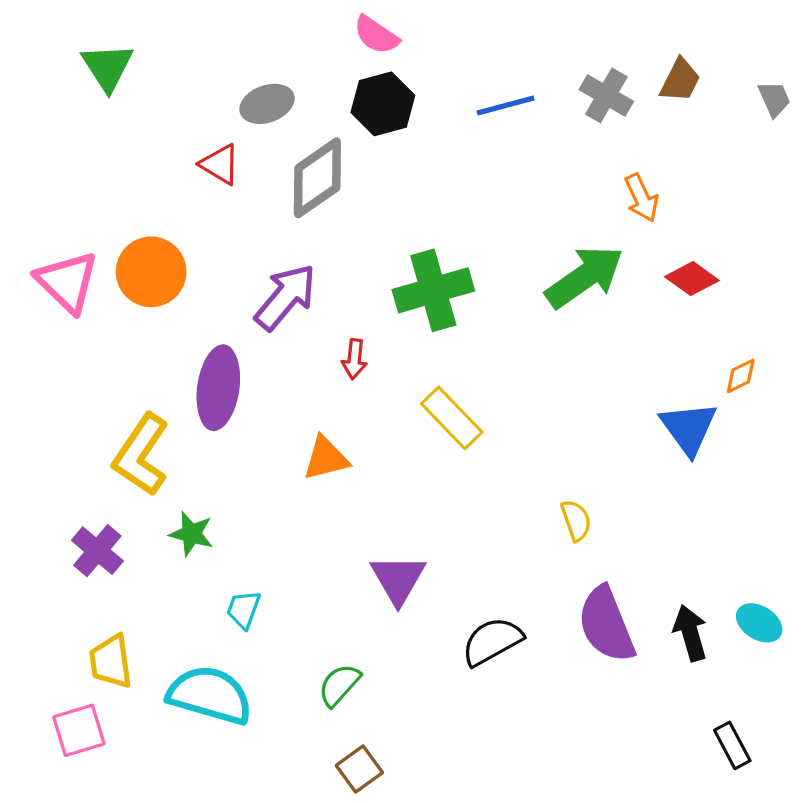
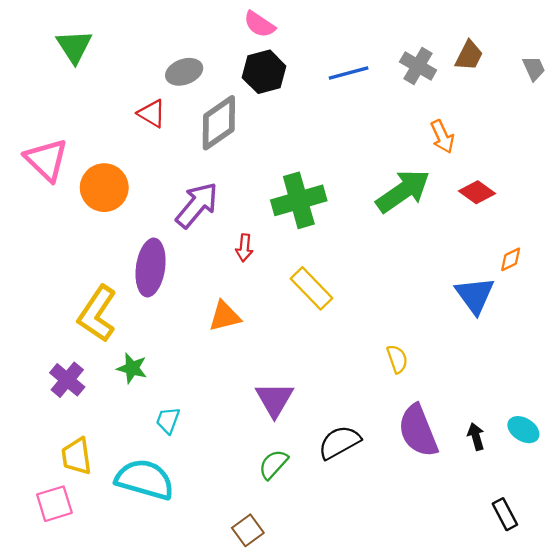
pink triangle: (67, 282) -> (46, 160), moved
black arrow: (690, 633) -> (476, 437), size x0.7
green semicircle: (339, 685) -> (273, 464), moved

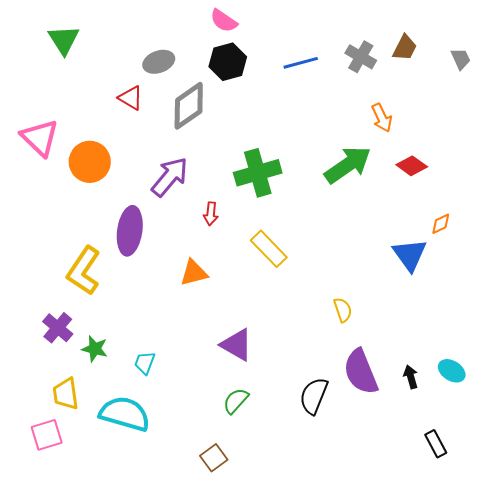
green star: (132, 368) -> (95, 349), moved
purple triangle: (274, 400) -> (237, 345), turned -30
black semicircle: (339, 442) -> (314, 396), moved, turned -39

